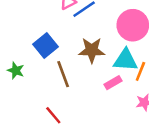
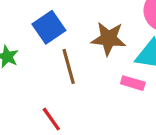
pink rectangle: (113, 83) -> (133, 83), turned 42

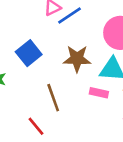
brown line: (69, 66) -> (53, 98), moved

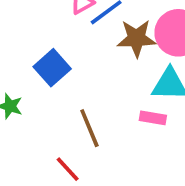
brown star: (77, 59) -> (136, 38), moved

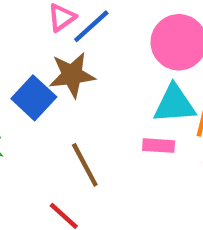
brown star: (136, 38) -> (72, 75), moved

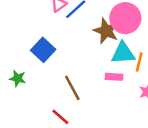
brown star: (72, 75) -> (106, 31), moved, turned 30

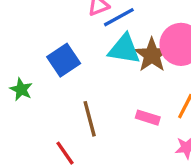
cyan triangle: (123, 53) -> (124, 49), moved

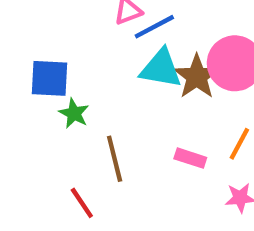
blue square: (64, 60) -> (50, 78), moved, turned 36
green star: (21, 89) -> (74, 113), moved

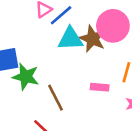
green star: (74, 113) -> (26, 77), size x1.5

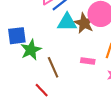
green star: (26, 77) -> (31, 50), turned 30

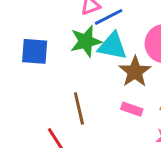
brown star: (84, 23) -> (135, 72), moved
green star: (31, 50) -> (86, 41), moved

